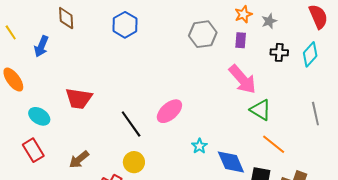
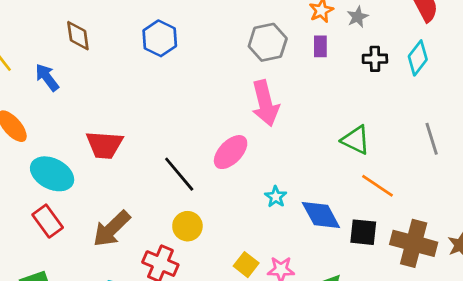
blue arrow: (41, 46) -> (47, 77), turned 125
pink arrow: (242, 79) -> (265, 103), moved, turned 32
cyan ellipse: (39, 116) -> (52, 174), size x1.4
brown arrow: (79, 160) -> (112, 229), size x1.4

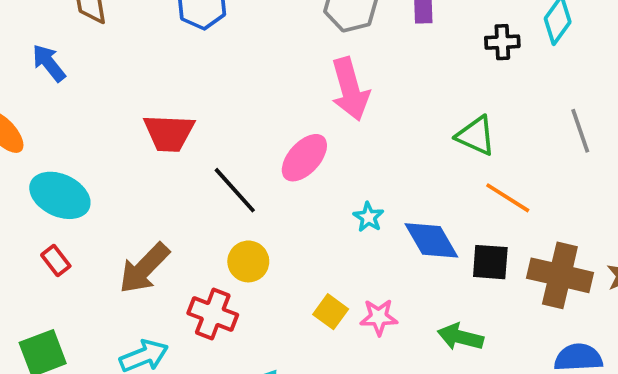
black cross: (375, 59) -> (502, 42), moved
red trapezoid: (104, 145) -> (169, 133), moved
red rectangle: (48, 221) -> (56, 260), size x0.7

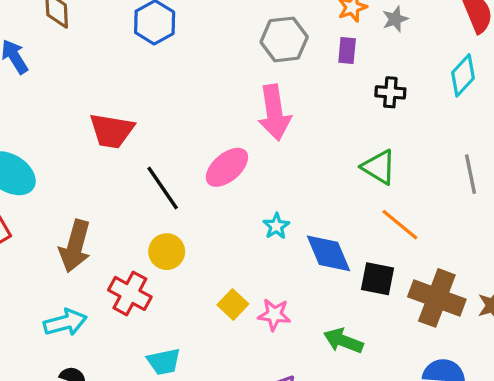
black cross: (502, 42) -> (390, 92), moved
brown arrow: (144, 268) -> (75, 246), turned -36

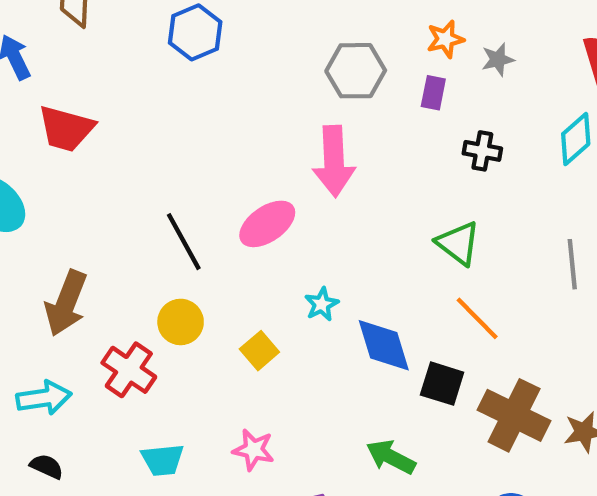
red trapezoid: (112, 131) -> (66, 129), moved
yellow square: (233, 304) -> (259, 351), moved
pink star: (274, 315) -> (253, 450), moved

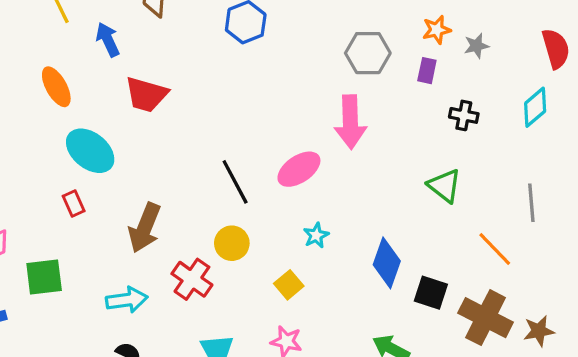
cyan star: (322, 304) -> (316, 235), moved
orange line: (477, 318) -> (495, 249), moved
blue diamond: (384, 345) -> (387, 263), turned 36
yellow square: (259, 351) -> (289, 285), moved

